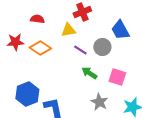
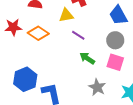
gray circle: (102, 47) -> (115, 40), moved

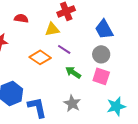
orange diamond: (38, 33) -> (40, 57), moved
gray star: (97, 87) -> (72, 103), moved

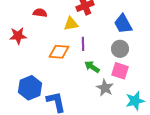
purple line: (64, 49) -> (83, 44), turned 56
orange diamond: (40, 57) -> (59, 52), turned -30
gray star: (72, 103) -> (105, 88), moved

